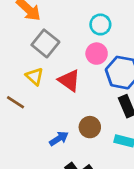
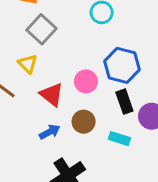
pink circle: (97, 54) -> (86, 81), moved
red triangle: (69, 80) -> (52, 95), moved

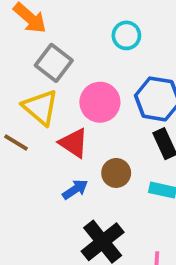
yellow triangle: (28, 64) -> (40, 107), size x1.5
pink circle: (86, 81) -> (100, 102), moved, size x1.4

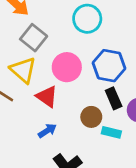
cyan circle: (126, 35) -> (87, 19), size x1.4
brown circle: (116, 173) -> (91, 117), moved

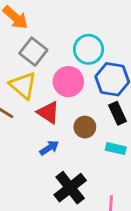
cyan circle: (87, 19) -> (89, 49), moved
brown circle: (91, 117) -> (85, 127), moved

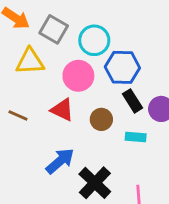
gray square: (33, 52) -> (54, 29), moved
yellow triangle: (23, 85) -> (30, 62), moved, turned -36
blue arrow: (49, 148) -> (60, 161), moved, size x1.5

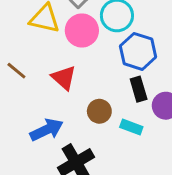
pink circle: (78, 76) -> (82, 30), moved
brown circle: (101, 119) -> (99, 111), moved

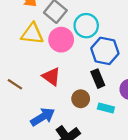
brown line: (16, 71) -> (15, 84), moved
black rectangle: (139, 89) -> (98, 79), moved

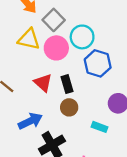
black rectangle: (98, 79) -> (67, 84), moved
cyan rectangle: (106, 108) -> (100, 127), moved

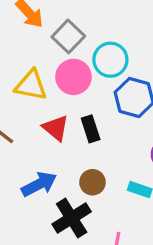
yellow triangle: (29, 39) -> (31, 85), moved
brown circle: (69, 107) -> (92, 182), moved

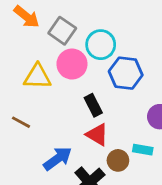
red triangle: (56, 128) -> (97, 135), moved
brown circle: (92, 182) -> (118, 160), moved

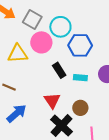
red triangle: (97, 135) -> (52, 101), moved, turned 30
cyan rectangle: (143, 150) -> (80, 78), moved
blue arrow: (58, 159) -> (17, 113), moved

